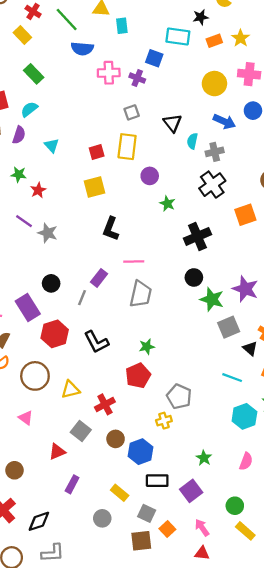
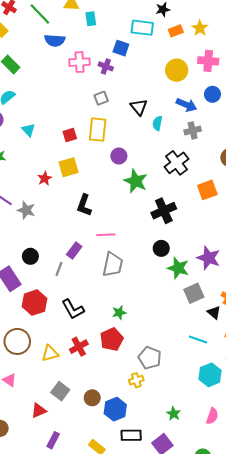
gray cross: (215, 152) -> (193, 130), moved
red star: (38, 190) -> (45, 178), moved
green star: (167, 204) -> (136, 181), size x1.6
red cross: (105, 404) -> (79, 347), moved

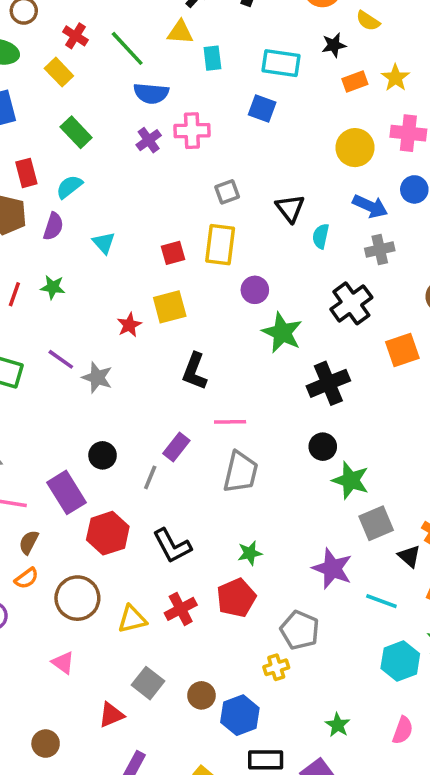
cyan rectangle: (142, 28) -> (281, 63), moved
purple cross: (106, 66) -> (149, 140), moved, turned 32
purple star: (209, 258) -> (332, 569), moved

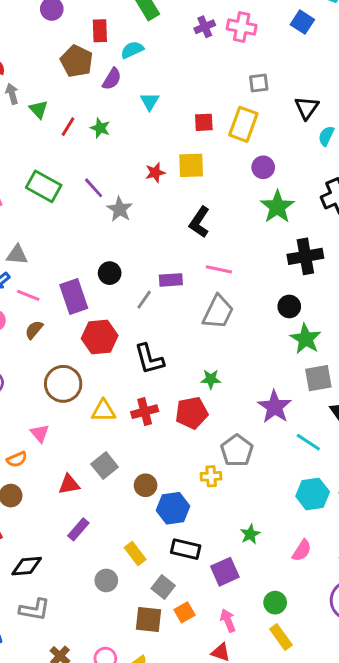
purple rectangle: (176, 447) -> (171, 280), turned 35
orange semicircle: (27, 578) -> (17, 459), moved

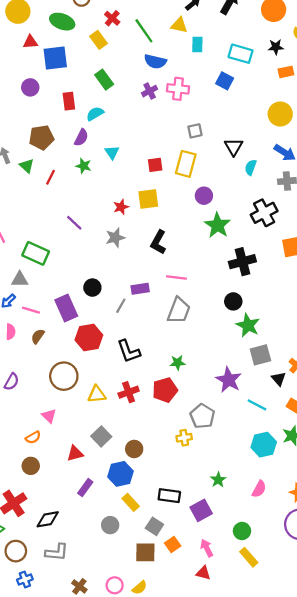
brown pentagon: (77, 61) -> (42, 137), moved, turned -30
green star: (100, 128) -> (84, 166), moved
green rectangle: (44, 186) -> (36, 253), moved
gray star: (120, 209) -> (115, 238), moved, turned 30
blue hexagon: (173, 508) -> (120, 474), moved

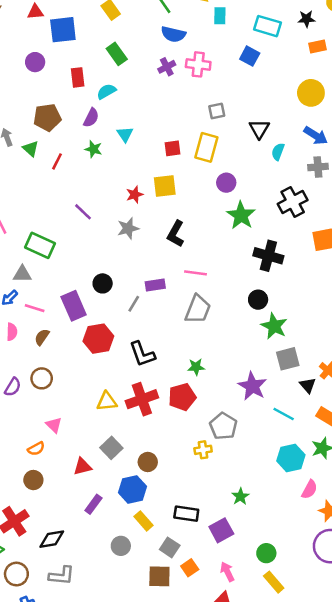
black cross: (242, 262) -> (268, 256), turned 30
brown circle: (64, 376) -> (42, 378), moved, size x0.7
red cross: (129, 392) -> (142, 399), size x1.4
pink semicircle: (259, 489) -> (309, 489), moved

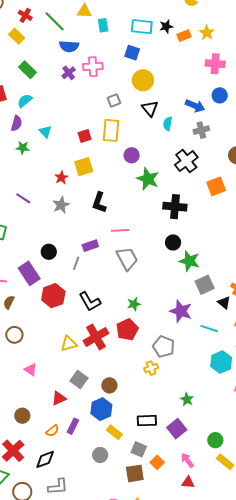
black star: (306, 19) -> (166, 27), moved
yellow circle: (311, 93) -> (143, 80), moved
gray trapezoid: (198, 309) -> (127, 259), turned -40
orange semicircle: (36, 449) -> (52, 431), moved

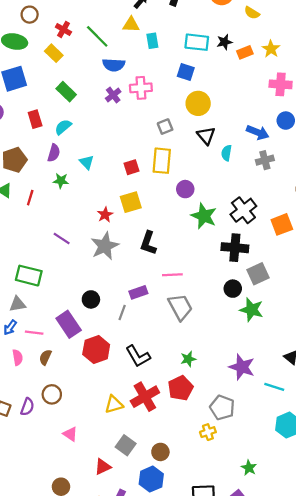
black cross: (186, 161) -> (243, 210), moved
gray star: (61, 205) -> (105, 246), size x1.4
gray square: (205, 285) -> (258, 274), moved

